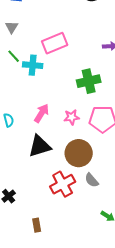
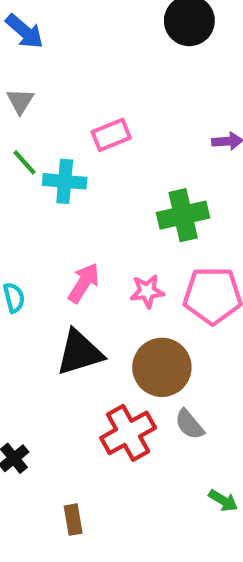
pink rectangle: (55, 43) -> (111, 135), size x0.7

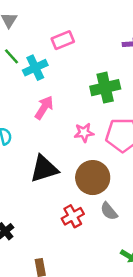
cyan cross: (65, 181) -> (35, 68), turned -30
pink arrow: (84, 283) -> (44, 108), moved
red cross: (128, 433) -> (73, 216), size x0.7

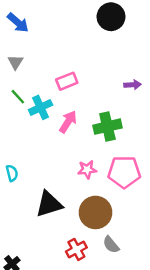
pink arrow: (44, 108) -> (68, 122), moved

